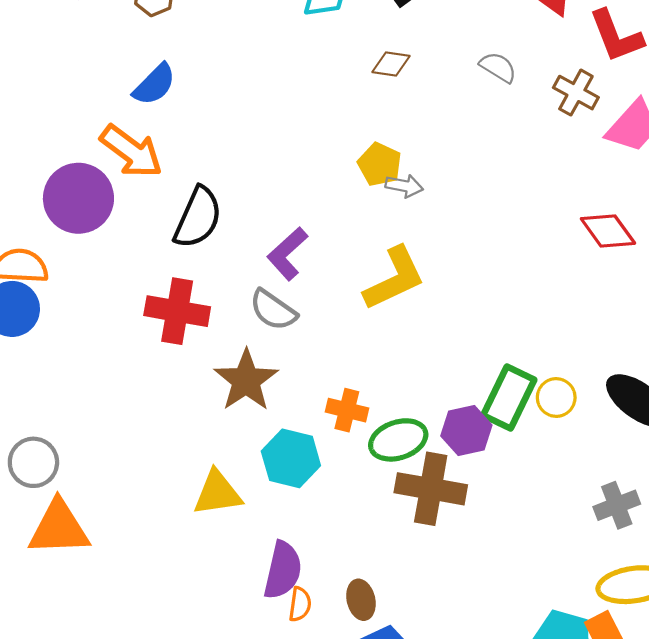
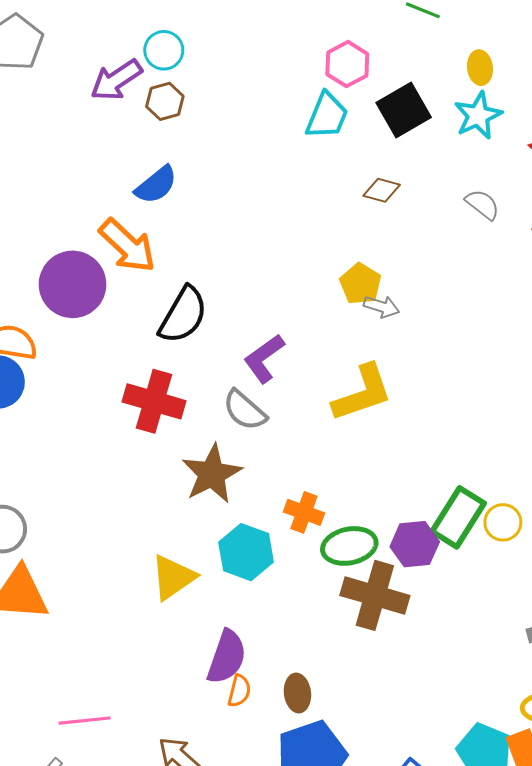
yellow triangle: (217, 493) -> (173, 577), turned -33

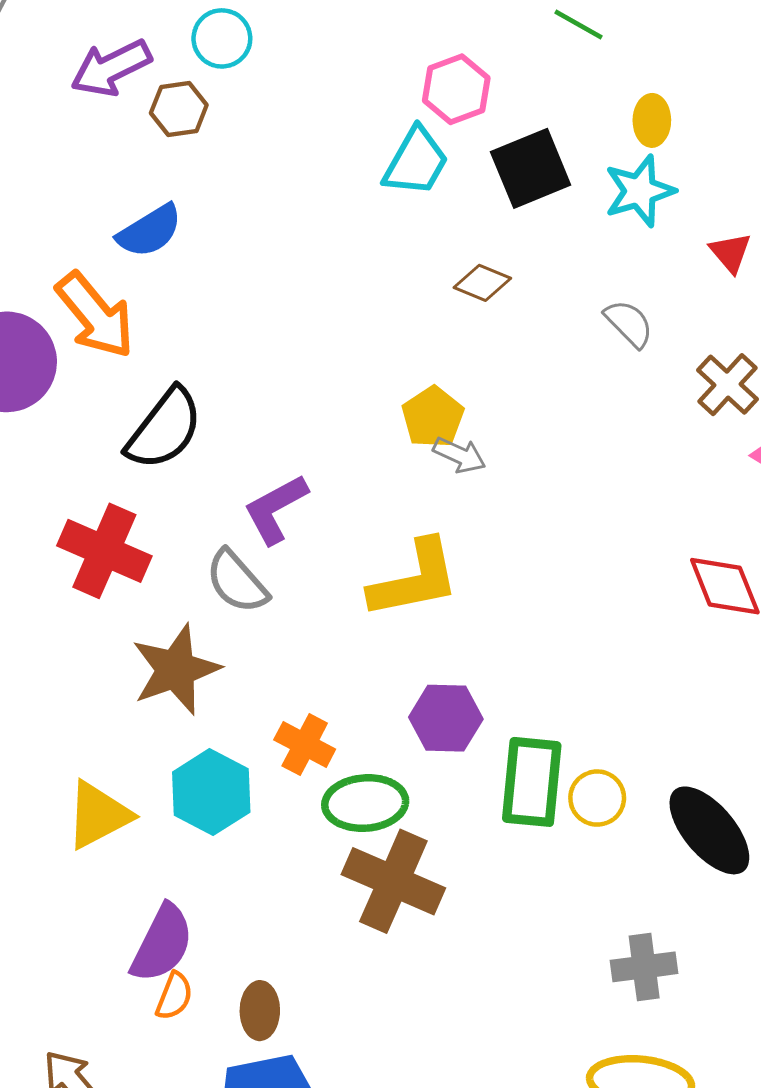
cyan circle: (164, 50) -> (222, 38), moved
green rectangle: (458, 517) -> (532, 782), turned -34
purple hexagon: (415, 544) -> (446, 718), moved

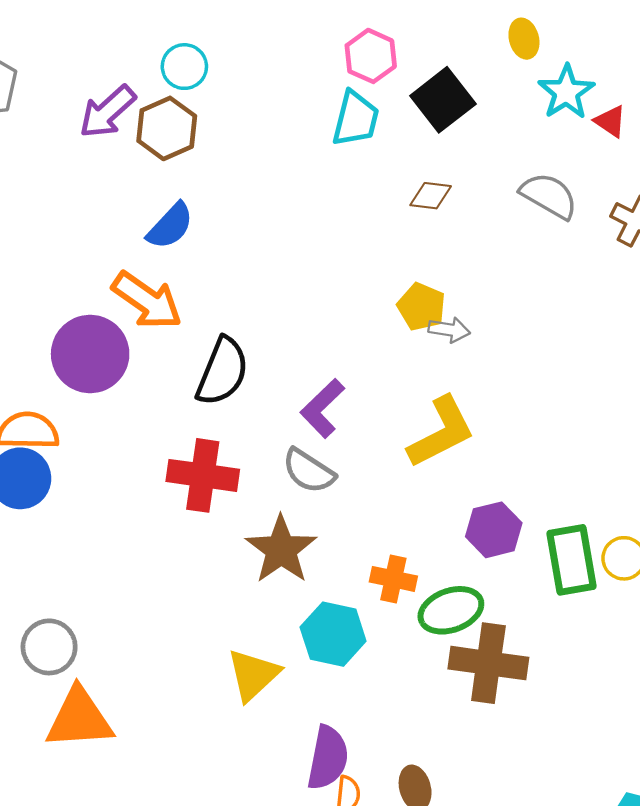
brown hexagon: (179, 109) -> (167, 128), size x1.4
cyan star: (640, 191) -> (566, 92), moved
gray semicircle: (629, 323) -> (549, 196), size x1.4

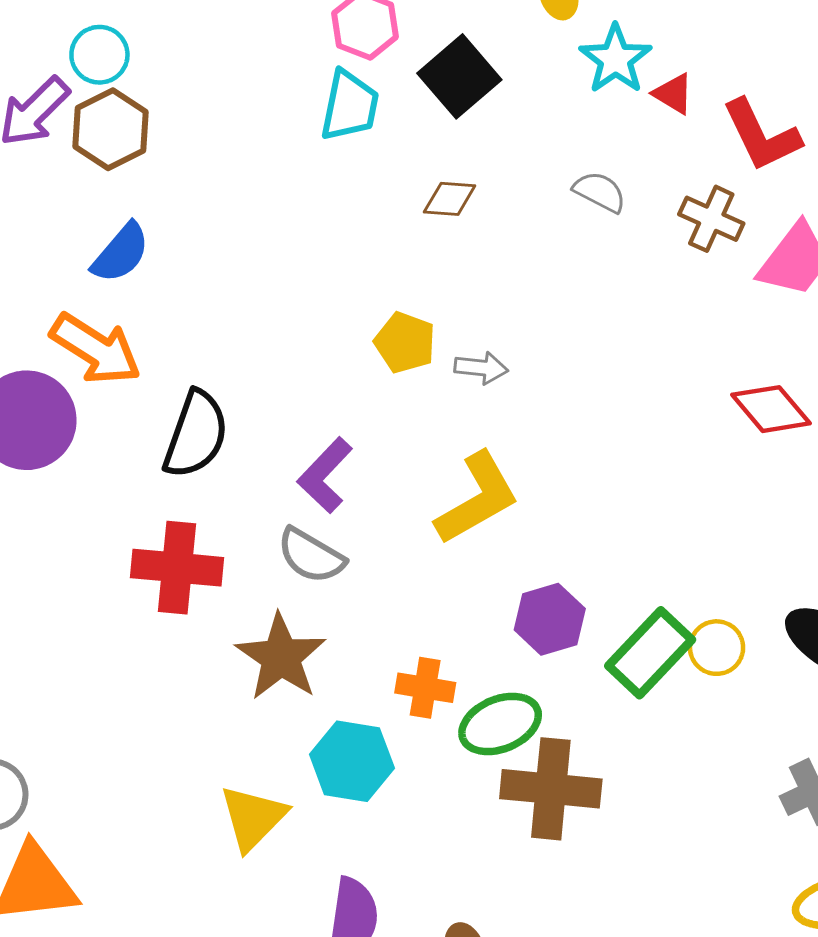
cyan circle: (184, 67) -> (99, 55), moved
gray semicircle: (549, 196) -> (600, 192), size x0.7
yellow pentagon: (421, 307) -> (405, 342), moved
green rectangle: (571, 560) -> (650, 653), turned 56

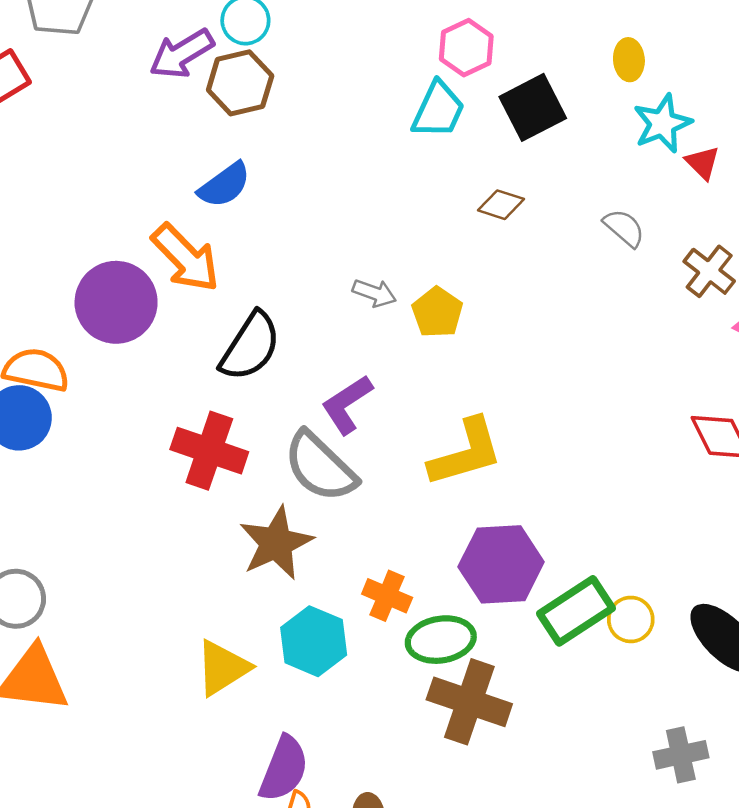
gray arrow: (481, 368) -> (374, 293), moved
gray semicircle: (311, 556) -> (320, 467), size x1.4
purple hexagon: (550, 619) -> (501, 564), size x1.4

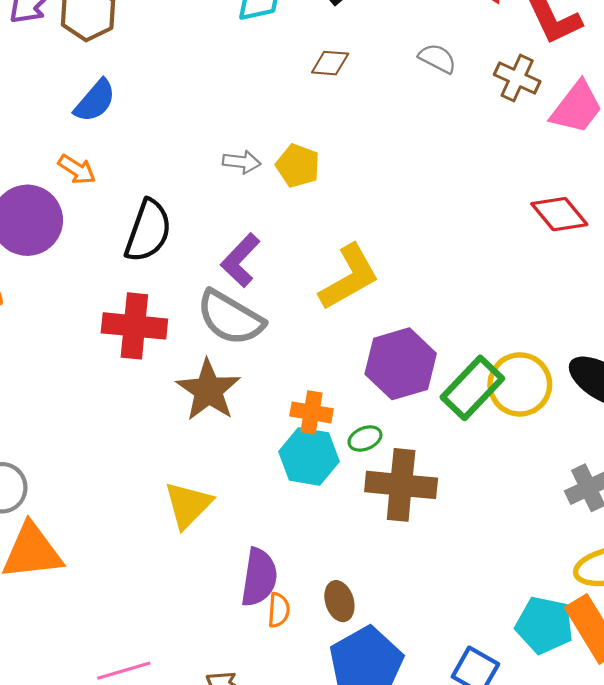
orange arrow: (186, 258) -> (77, 169), size x0.6
yellow circle: (631, 619) -> (520, 384), size x1.6
green ellipse: (441, 640) -> (365, 439), size x0.6
cyan hexagon: (314, 641) -> (309, 457), moved

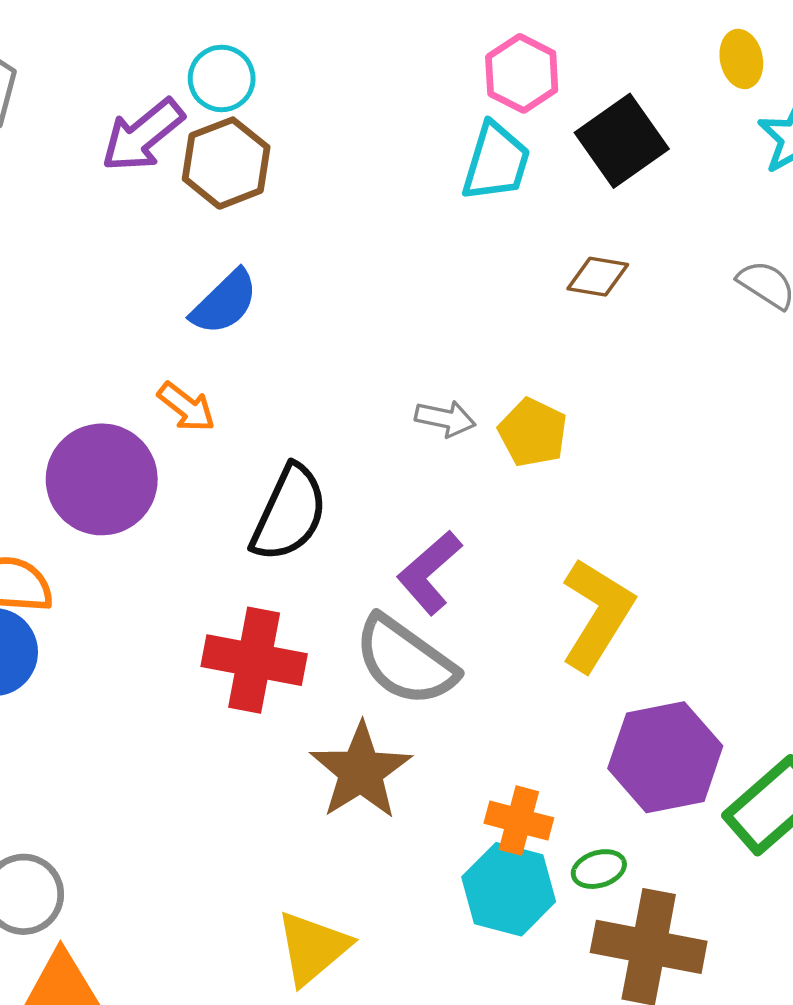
yellow L-shape: (349, 277) -> (597, 615), turned -34

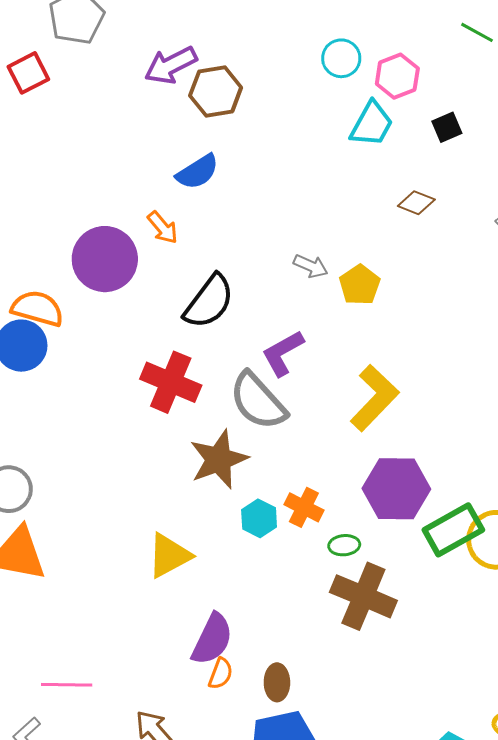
cyan circle: (222, 78) -> (341, 58), moved
black square: (622, 141) -> (447, 127), size x0.6
cyan hexagon: (509, 889) -> (259, 518), moved, size x0.7

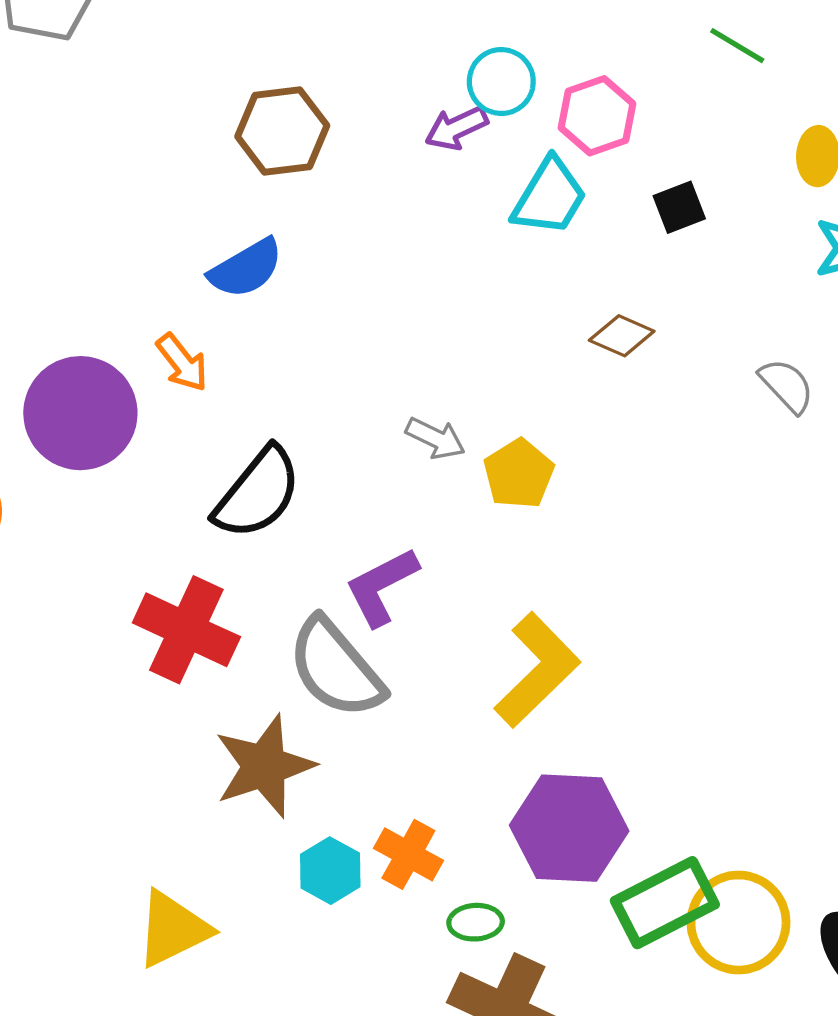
purple arrow: (171, 65) -> (456, 128), moved, size x0.7

